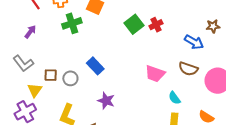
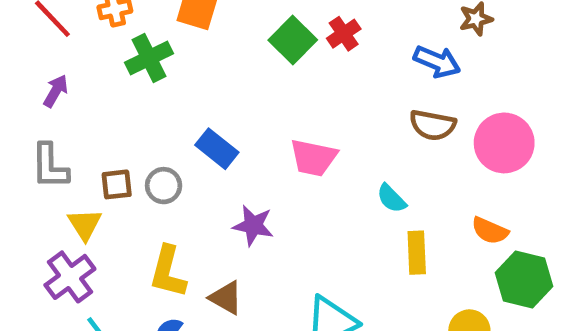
gray L-shape: (23, 63) -> (50, 166), turned 45
pink trapezoid: (155, 74) -> (313, 158), moved
cyan semicircle: (174, 98) -> (391, 198), moved

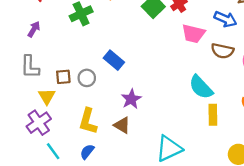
pink trapezoid: (313, 158) -> (193, 34), moved
cyan semicircle: (391, 198) -> (201, 87), size x1.6
purple star: (253, 225) -> (131, 99), turned 30
brown triangle: (226, 298) -> (122, 125), moved

